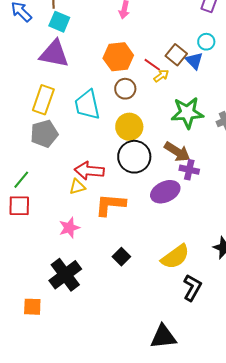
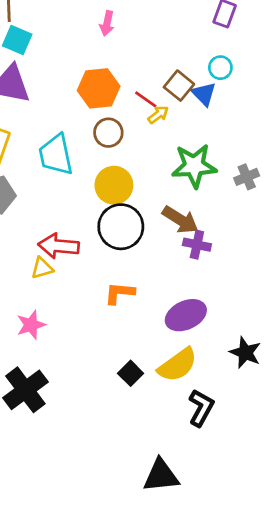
purple ellipse: (165, 192) -> (186, 315), moved
orange L-shape: (110, 205) -> (119, 293), moved, size x0.7
black square: (121, 257) -> (131, 373), moved

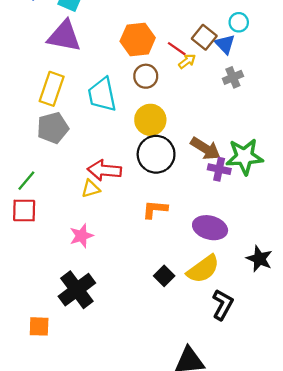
green star: (194, 166) -> (244, 157), moved
gray cross: (247, 177) -> (233, 77), moved
purple ellipse: (186, 315) -> (210, 228), turned 40

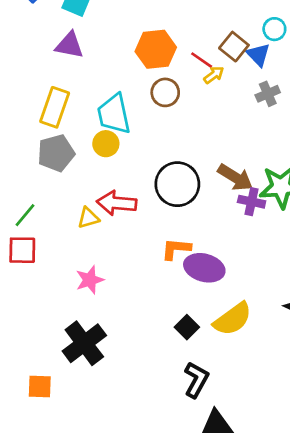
purple triangle: (64, 36) -> (69, 45), size x0.7
yellow circle: (150, 120) -> (106, 144), moved, size x0.7
yellow triangle: (91, 189) -> (88, 218), moved
purple ellipse: (210, 228) -> (204, 268), moved
black L-shape: (223, 305) -> (196, 380), moved

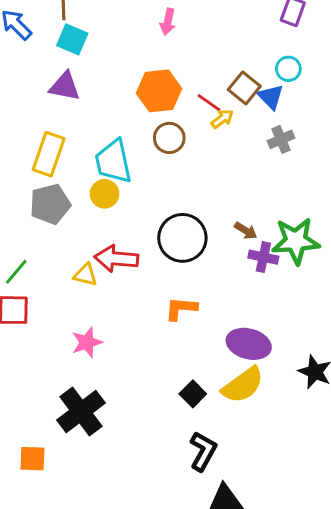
brown arrow: (235, 177) -> (246, 231), size x0.6
yellow triangle: (88, 218) -> (85, 275), turned 30
purple ellipse: (204, 268) -> (249, 344), moved

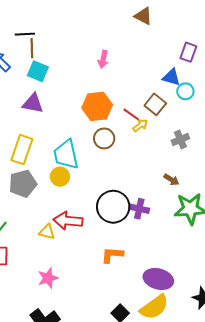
blue triangle: (271, 97) -> (171, 77), moved, turned -30
brown arrow: (246, 231) -> (171, 180), moved
purple cross: (263, 257) -> (139, 209), moved

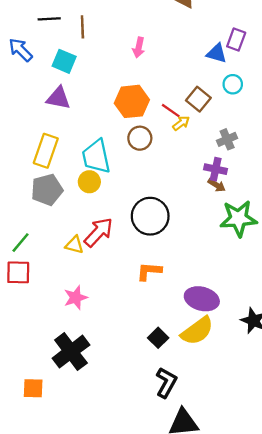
brown line: (32, 48) -> (82, 27), moved
blue triangle: (171, 77) -> (217, 53), moved
purple cross: (139, 209) -> (216, 169), moved
red arrow: (68, 221) -> (99, 232), turned 128

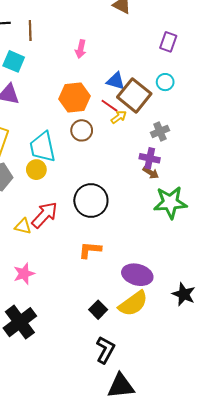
blue triangle: (217, 53) -> (116, 81), moved
brown square: (198, 99) -> (134, 95), size x1.5

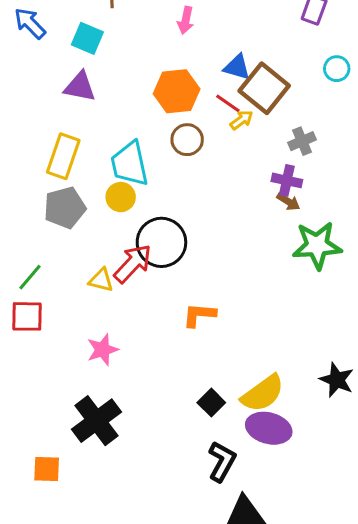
cyan circle: (165, 82) -> (337, 69), moved
black circle: (91, 201) -> (161, 242), moved
purple ellipse: (137, 275) -> (269, 428), moved

